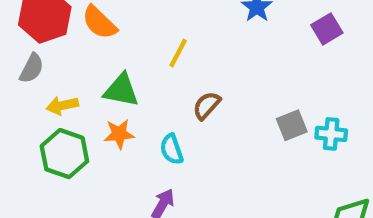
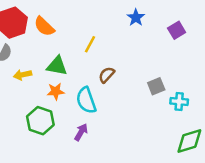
cyan cross: (331, 134) -> (179, 102), moved
cyan semicircle: (172, 149) -> (86, 100), size x1.5
green hexagon: (64, 154) -> (40, 121), moved

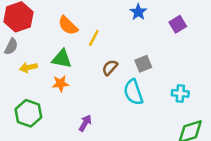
orange semicircle: (44, 26) -> (68, 26), moved
gray square: (156, 86) -> (143, 64), moved
cyan semicircle: (86, 100) -> (133, 92), moved
green hexagon: (40, 121) -> (28, 113), moved

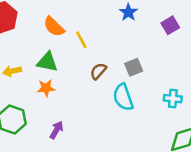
yellow line: (94, 38) -> (81, 40), turned -56
purple arrow: (85, 123) -> (56, 130), moved

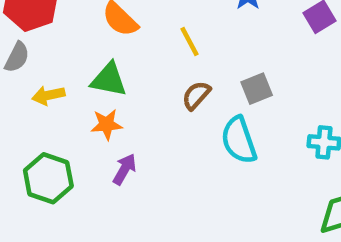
yellow line: (81, 40) -> (190, 42), moved
purple arrow: (56, 130) -> (125, 169), moved

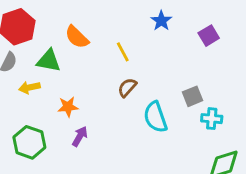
green triangle: (109, 80) -> (49, 61), moved
gray square: (257, 89) -> (192, 96), moved

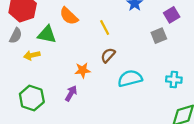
gray square: (192, 96) -> (159, 36), moved
orange star: (68, 107) -> (83, 70), moved
cyan semicircle: (155, 117) -> (130, 78), turned 95

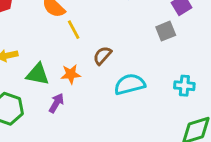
yellow line: (105, 28) -> (74, 30), moved
green triangle: (47, 34) -> (38, 74), moved

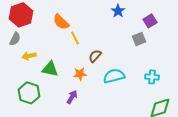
orange star: (71, 74) -> (80, 74), moved
purple arrow: (56, 103) -> (72, 97), moved

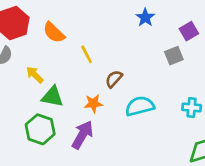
orange semicircle: (61, 22) -> (54, 32), moved
yellow arrow: (29, 56) -> (35, 75), moved, turned 56
green hexagon: (29, 93) -> (40, 129), moved
purple arrow: (72, 97) -> (82, 135), size x1.5

